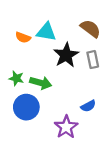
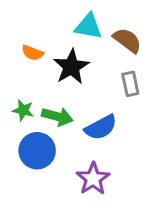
cyan triangle: (46, 32) -> (88, 26), moved
black star: (66, 55) -> (71, 67), moved
blue semicircle: (88, 106) -> (101, 127), moved, size x1.5

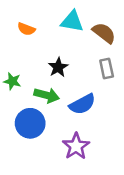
orange semicircle: (32, 53) -> (26, 29), moved
black star: (71, 67) -> (58, 67), moved, size x0.7
green star: (23, 110) -> (12, 81), moved

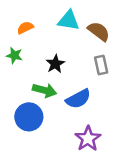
orange semicircle: (26, 29) -> (25, 28), turned 133
green star: (12, 81) -> (14, 55), moved
purple star: (76, 146) -> (88, 139), moved

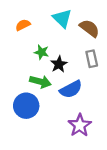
cyan triangle: (69, 20) -> (62, 18), turned 35
green star: (14, 55) -> (41, 52), moved
black star: (55, 64) -> (59, 64), moved

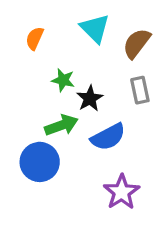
orange semicircle: (23, 25) -> (35, 38), turned -40
brown semicircle: (89, 28) -> (137, 43), turned -90
green arrow: (40, 82) -> (61, 125), turned -35

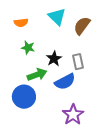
orange semicircle: (35, 38) -> (21, 23), turned -120
green star: (63, 80) -> (28, 48), moved
gray rectangle: (140, 90) -> (78, 62), moved

